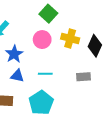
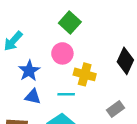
yellow cross: (70, 38) -> (85, 74), moved
gray rectangle: (84, 77) -> (116, 109), moved, turned -32

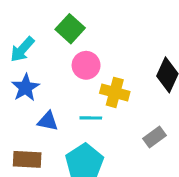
green square: (70, 23) -> (70, 29), moved
blue star: (29, 71) -> (25, 88), moved

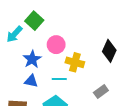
green square: (70, 29) -> (34, 21), moved
blue star: (25, 88) -> (32, 59), moved

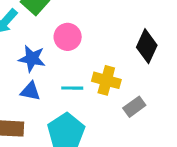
blue star: (32, 59) -> (32, 59), turned -30
yellow cross: (75, 62) -> (106, 80), moved

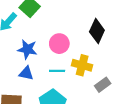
pink circle: (68, 37) -> (59, 44), moved
black diamond: (147, 46) -> (97, 31), moved

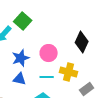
blue star: (27, 49) -> (21, 58), turned -30

